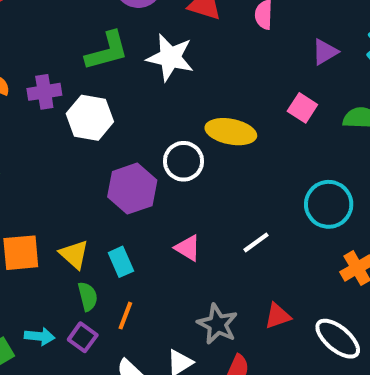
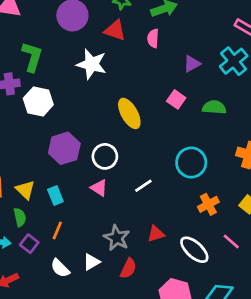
green L-shape: (107, 51) -> (32, 57), moved, turned -60
yellow ellipse: (231, 132) -> (129, 113), turned 48
white circle: (184, 161) -> (105, 156), moved
green semicircle: (88, 296) -> (20, 217), moved

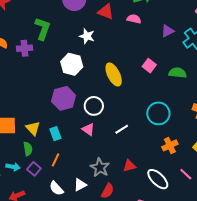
pink semicircle: (153, 38) -> (134, 19), turned 96
white star: (92, 64) -> (87, 36), size x0.7
purple triangle: (192, 64) -> (168, 31), moved
white hexagon: (38, 102) -> (72, 64), moved

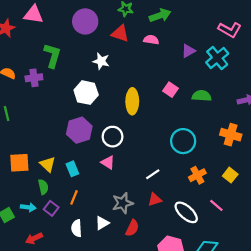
yellow ellipse: (114, 74) -> (132, 101), turned 30
white line: (122, 129) -> (153, 174), moved
gray star: (100, 167) -> (123, 203), turned 30
white semicircle: (56, 188) -> (77, 228), turned 42

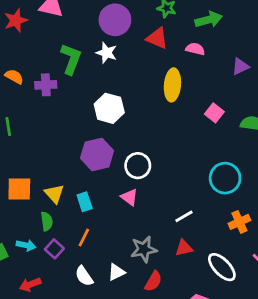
white star: (101, 61) -> (106, 53), moved
yellow ellipse: (132, 101) -> (172, 85), moved
white semicircle: (77, 228) -> (84, 276), turned -35

